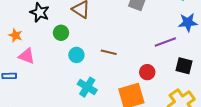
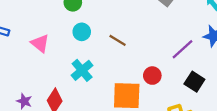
purple line: (165, 42) -> (183, 49), turned -40
pink triangle: (27, 56) -> (40, 43), moved

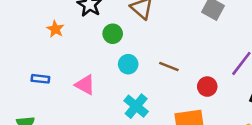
red circle: (152, 76) -> (207, 87), moved

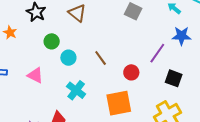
green circle: (113, 34) -> (52, 41), moved
brown line: (169, 66) -> (101, 58), turned 35

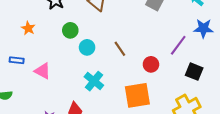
orange star: (10, 33) -> (28, 28), moved
pink triangle: (35, 75) -> (43, 71), moved

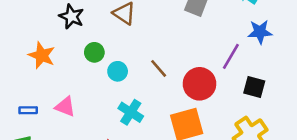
orange star: (28, 28) -> (42, 55), size x1.5
blue rectangle: (17, 60) -> (28, 110), moved
red circle: (151, 64) -> (200, 84), size x1.6

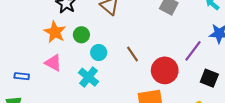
orange star: (42, 55) -> (55, 32), moved
pink triangle: (65, 107) -> (53, 63), moved
cyan cross: (131, 112) -> (88, 77), moved

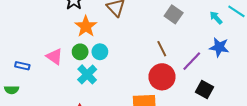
orange star: (55, 32) -> (86, 26), moved
green circle: (81, 35) -> (80, 52), moved
brown line: (133, 54) -> (162, 49), moved

